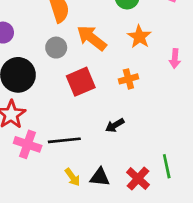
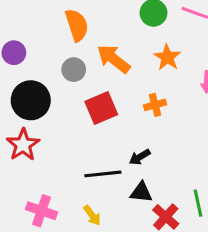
black line: (64, 140) -> (103, 174), moved
pink cross: (28, 144) -> (41, 211), moved
black triangle: (100, 177) -> (141, 192), moved

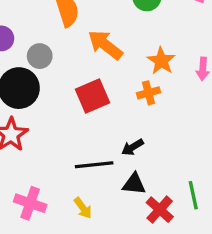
orange star: (167, 57) -> (161, 61), moved
gray circle: (74, 70) -> (40, 56), moved

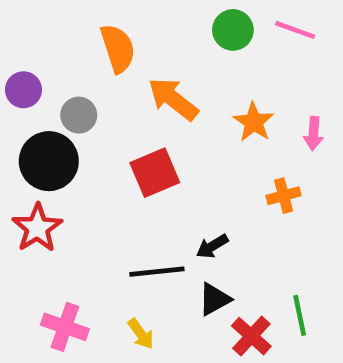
orange cross: (148, 93) -> (284, 196), moved
black triangle: (134, 184) -> (215, 299), turned -35

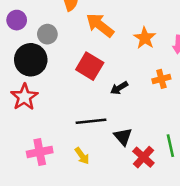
red square: (155, 173) -> (90, 66), turned -36
black arrow: (212, 246) -> (119, 88), moved
black triangle: (215, 299) -> (123, 137), turned -42
pink cross: (65, 327) -> (40, 152), turned -30

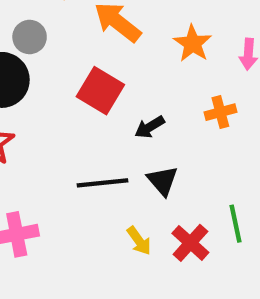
black triangle: (123, 137) -> (163, 181), moved
yellow arrow: (82, 156) -> (139, 241), moved

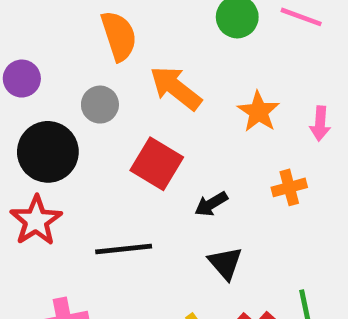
gray circle: (30, 37) -> (100, 105), moved
black line: (102, 183) -> (124, 249), moved

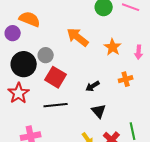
orange semicircle: (119, 36) -> (30, 19), moved, turned -50
gray circle: (100, 105) -> (46, 55), moved
red square: (157, 164) -> (56, 77), moved

